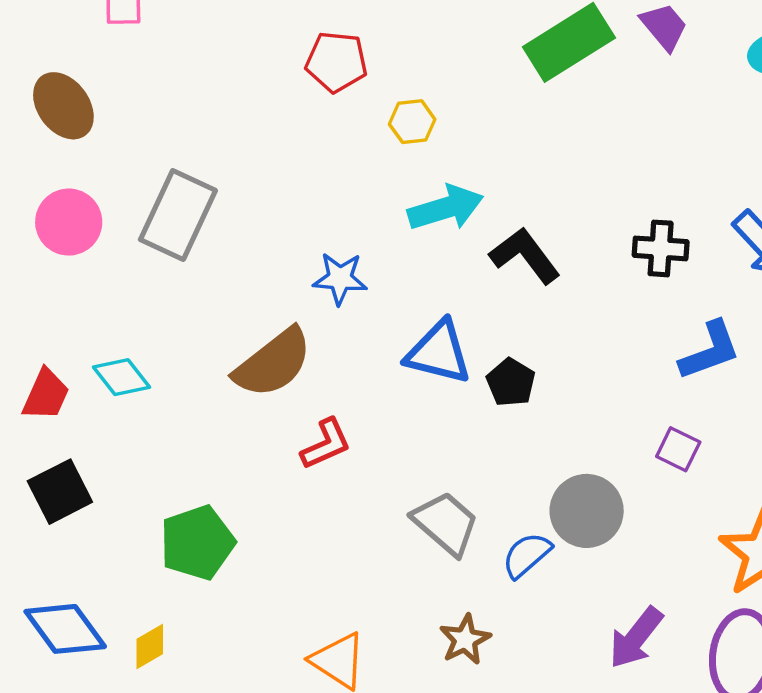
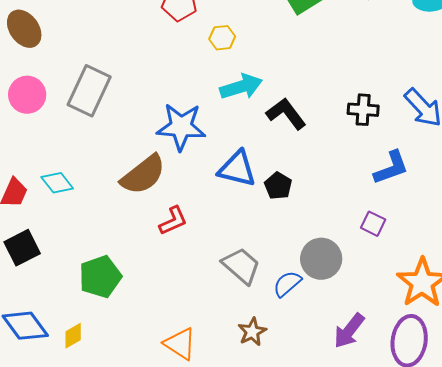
blue star: (340, 278) -> (181, 127), size x1.6

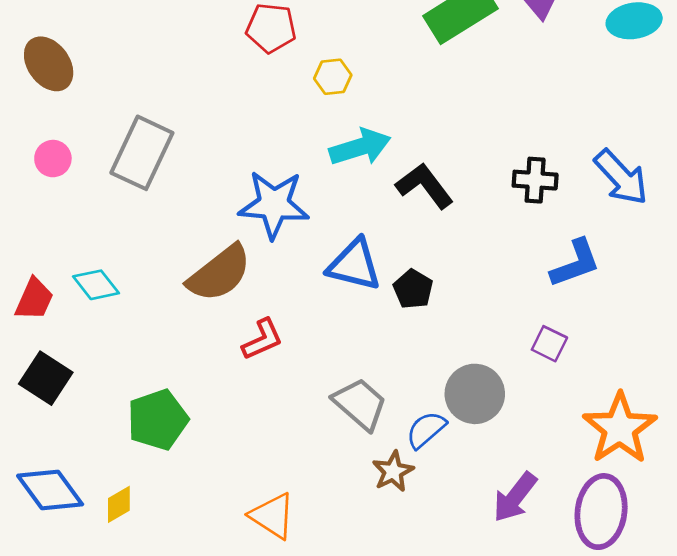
pink circle: (27, 95) -> (53, 159), size x0.7
black square: (22, 248) -> (46, 378), turned -30
brown star: (252, 332) -> (393, 471), moved

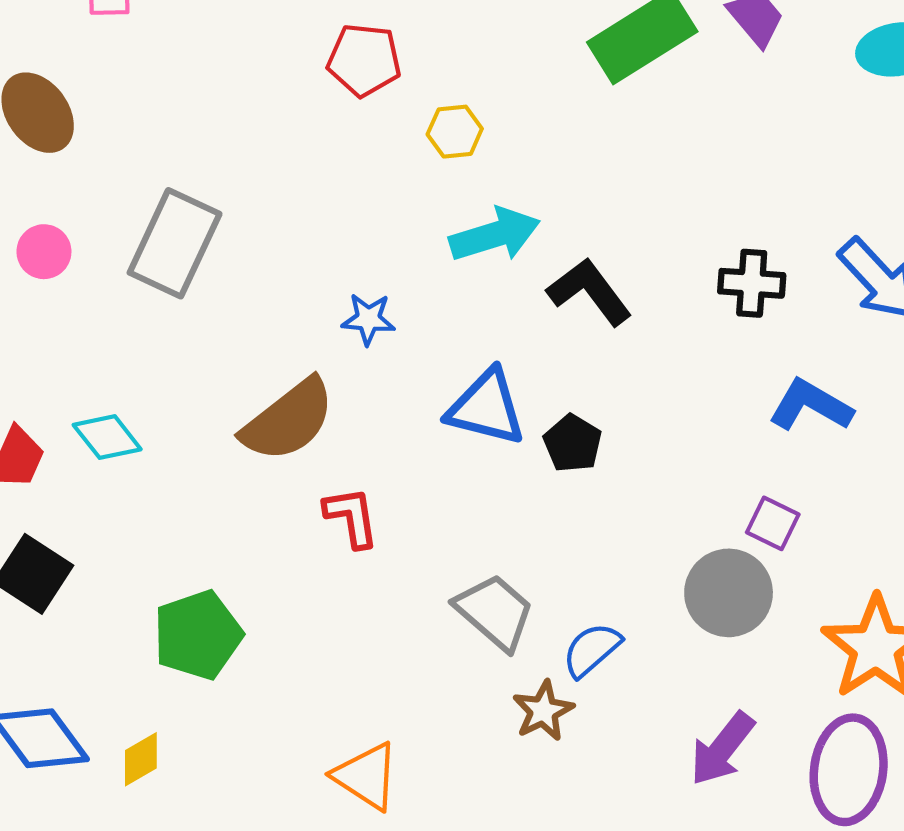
blue star: (274, 204) -> (368, 319), size x0.5
blue L-shape: (575, 263) -> (811, 405), turned -130
red L-shape: (262, 339) -> (351, 517), turned -75
gray circle: (475, 394) -> (729, 593), moved

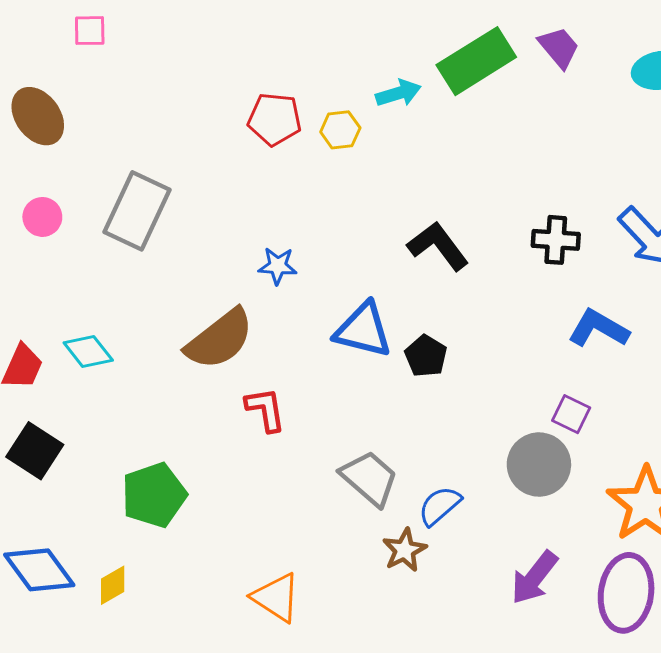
red pentagon: (364, 60) -> (275, 119), moved
cyan arrow: (495, 235) -> (398, 93), moved, size x0.7

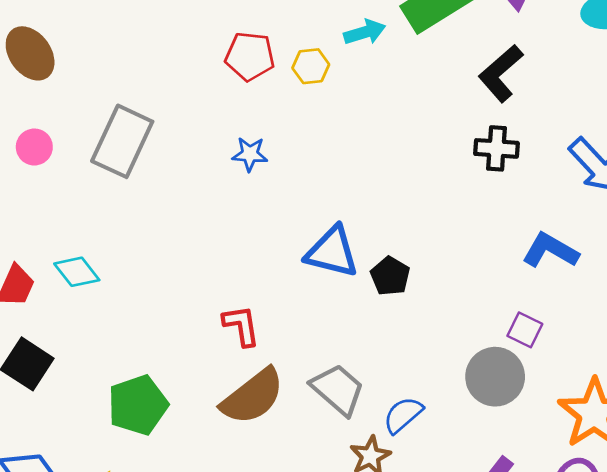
black cross: (556, 240) -> (497, 148), moved
black L-shape: (438, 246) -> (501, 73), moved, turned -94
blue star: (278, 266) -> (250, 154), moved
brown semicircle: (220, 339) -> (253, 397), moved

